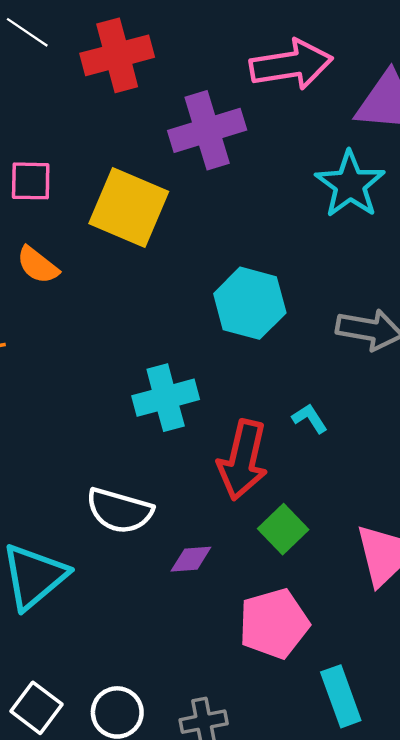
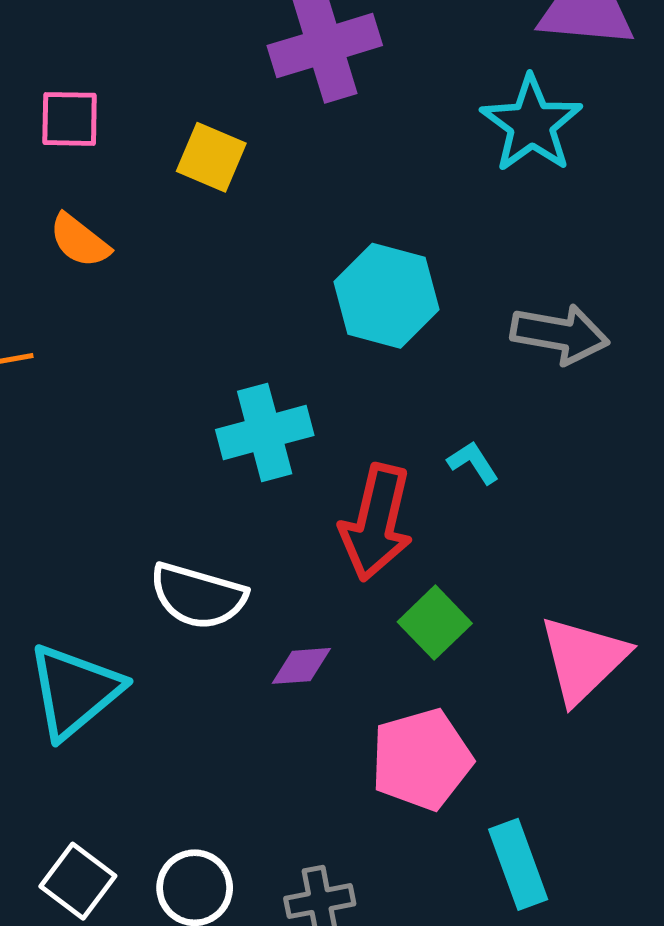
yellow square: (129, 208) -> (211, 157), size x0.6

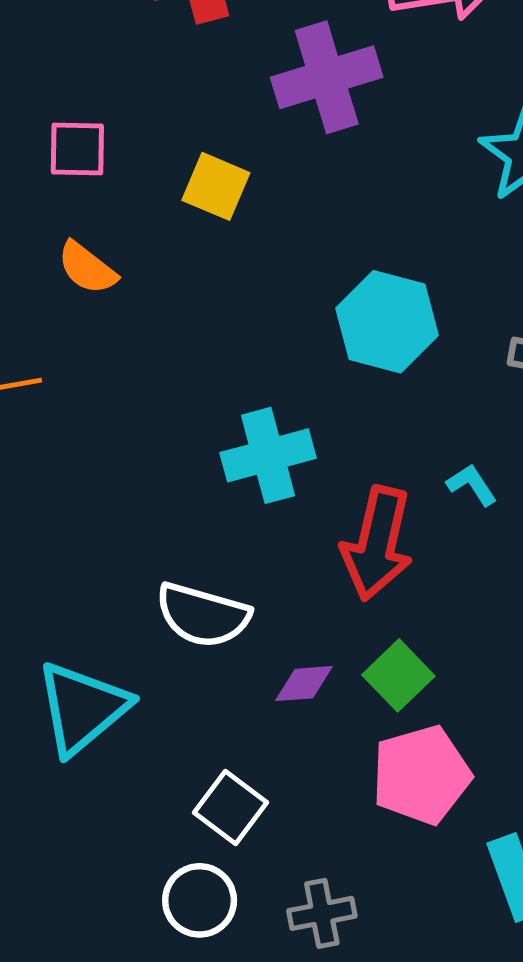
green square: (435, 623) -> (398, 675), moved
white square: (78, 881) -> (231, 807), moved

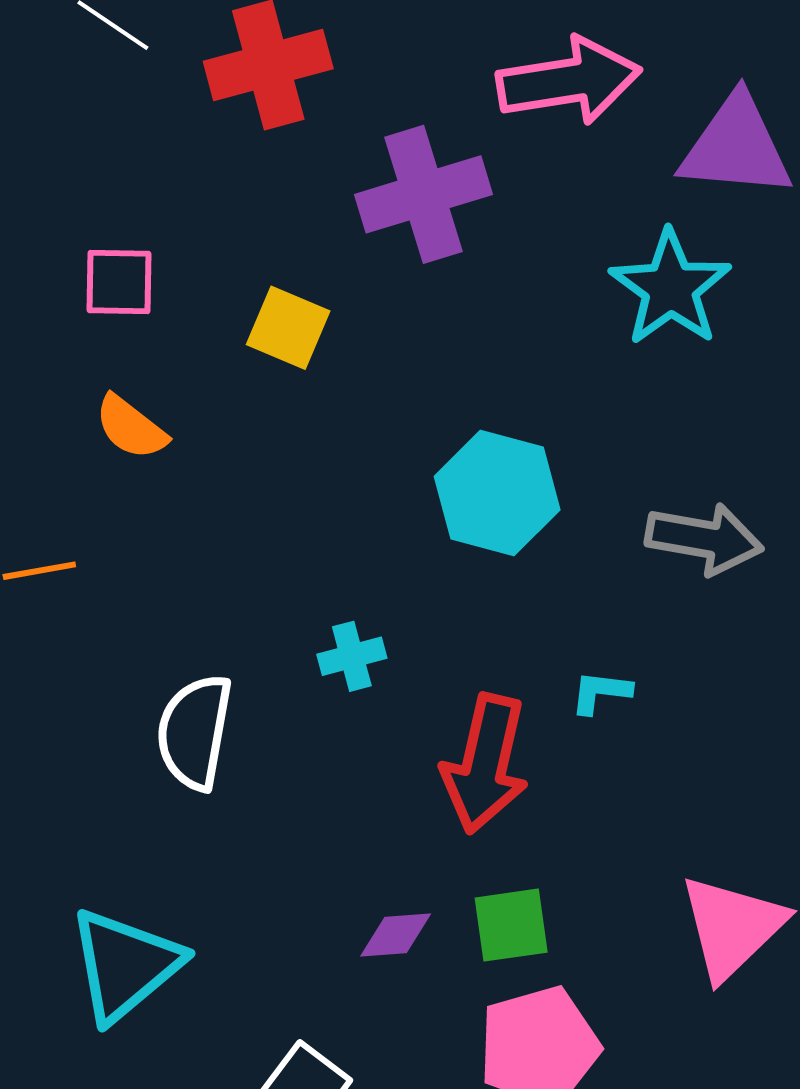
cyan cross: (268, 455) -> (352, 656), size x0.6
cyan L-shape: (472, 485) -> (601, 692), turned -50
white semicircle: (203, 615) -> (195, 732), moved, turned 84
green square: (398, 675) -> (511, 925), turned 36

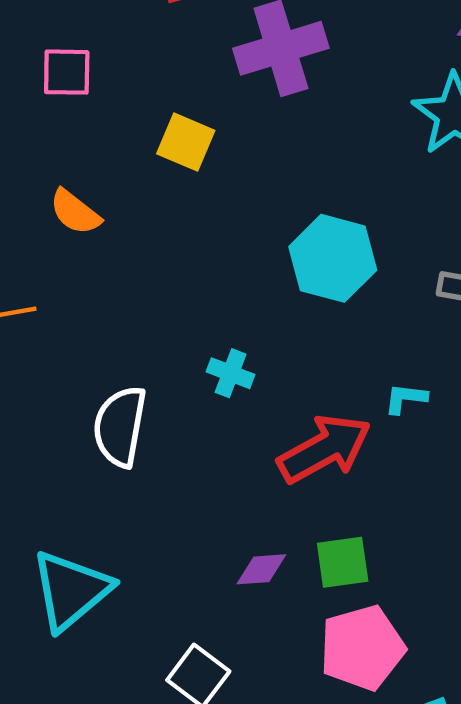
pink square: (119, 282) -> (67, 72), moved
cyan cross: (352, 656) -> (231, 373), turned 36
red arrow: (485, 764) -> (324, 449), turned -132

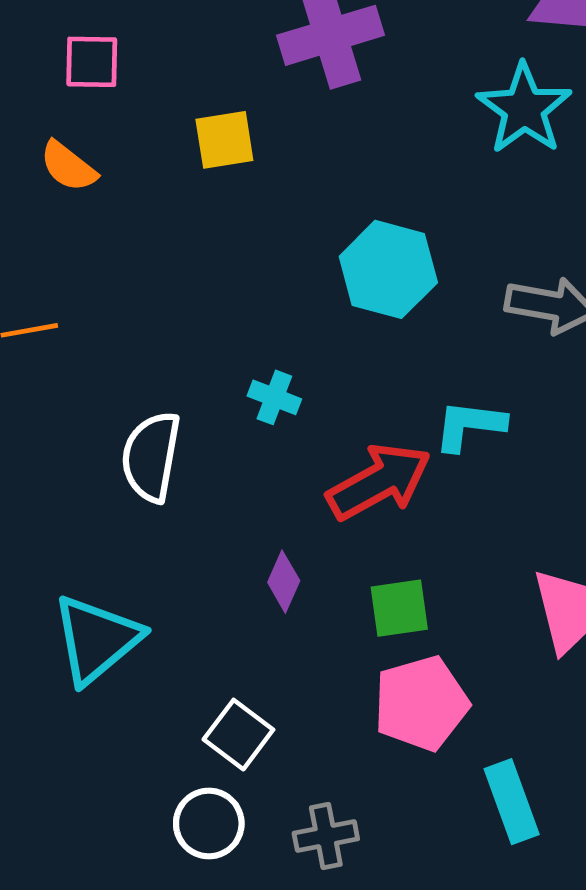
yellow square: (186, 142) -> (224, 140), turned -32
orange semicircle: (75, 212) -> (68, 166), moved
cyan L-shape: (406, 398) -> (469, 426), size x1.5
purple diamond: (261, 569) -> (284, 582), moved, turned -62

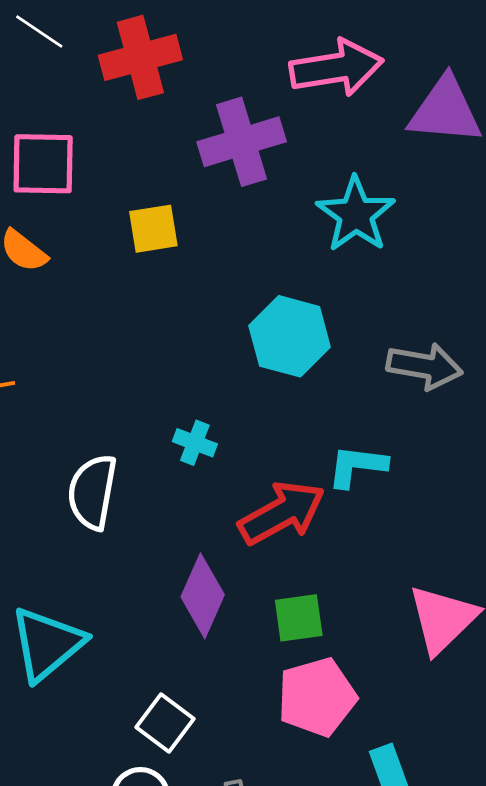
pink square: (92, 62) -> (43, 164), size x1.4
cyan star: (524, 109) -> (356, 214), moved
purple diamond: (284, 582) -> (203, 596), size x1.6

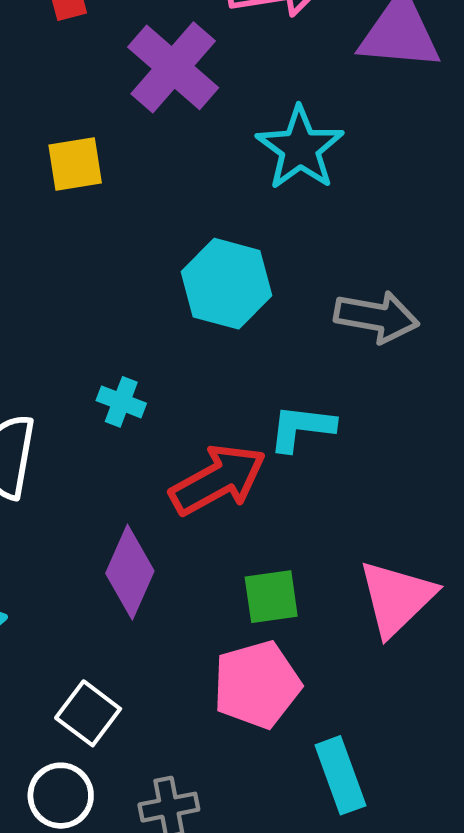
purple cross: (242, 142) -> (173, 67), turned -32
green square: (299, 618) -> (271, 597), moved

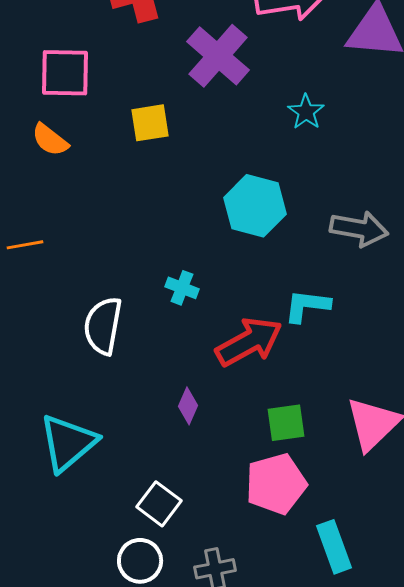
cyan star: (300, 148) -> (306, 112), size x0.6
purple diamond: (130, 572) -> (188, 406), size x0.6

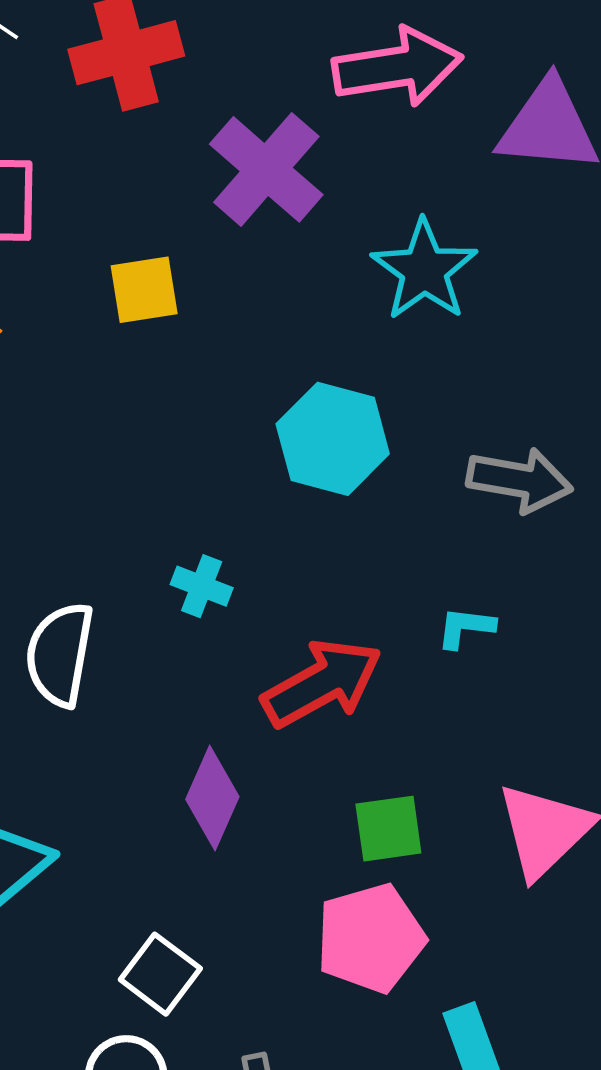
cyan star: (306, 112) -> (424, 270), size x1.6
cyan L-shape: (307, 306) -> (466, 627), moved, size x0.7
purple diamond: (188, 406) -> (212, 798), size x1.5

